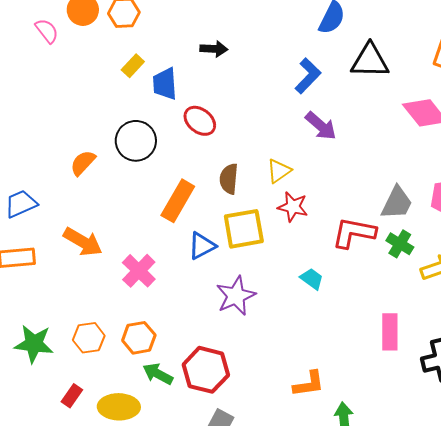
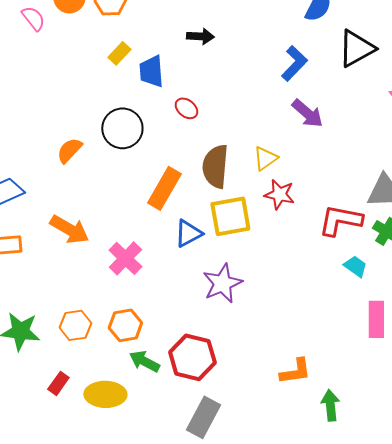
black triangle: (370, 61) -> (356, 48), turned -30
red ellipse: (200, 121) -> (186, 108), size x0.7
brown semicircle: (229, 179) -> (215, 166), size x1.4
cyan trapezoid: (312, 279) -> (355, 266), moved

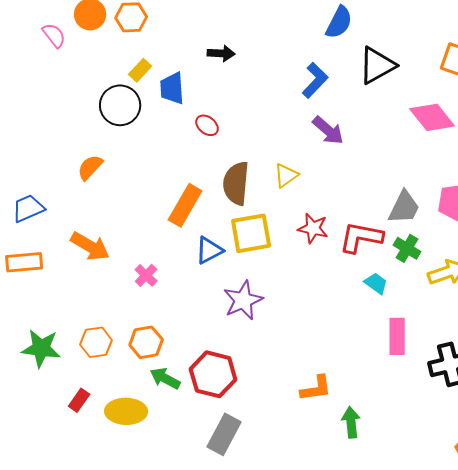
black circle: (122, 128) -> (120, 105), moved
red star: (279, 194) -> (313, 228), moved
pink cross: (125, 258) -> (146, 275), size x0.7

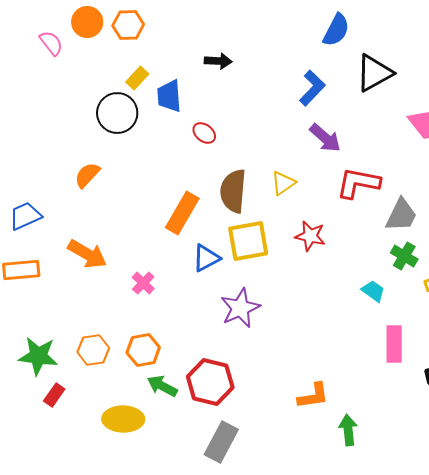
red L-shape: (361, 237) -> (358, 183), moved
red rectangle: (79, 400) -> (54, 395), moved

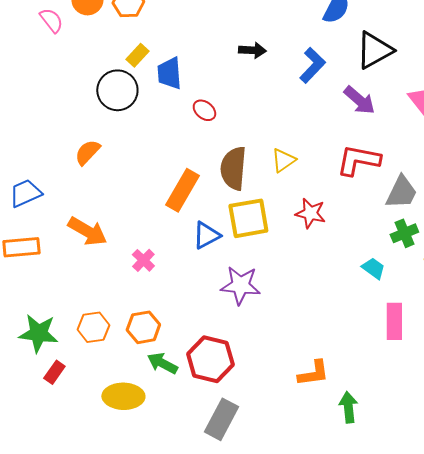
black arrow: (218, 61) -> (252, 50), moved
purple arrow: (325, 138) -> (359, 100), moved
green cross: (404, 256) -> (404, 233), turned 36
purple star: (240, 308) -> (240, 285), turned 30

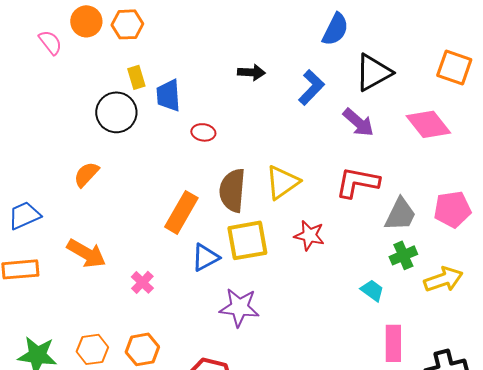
yellow rectangle: (137, 55) -> (136, 77), turned -60
red ellipse: (204, 110) -> (203, 132), turned -30
yellow triangle: (283, 160) -> (282, 182), size x1.4

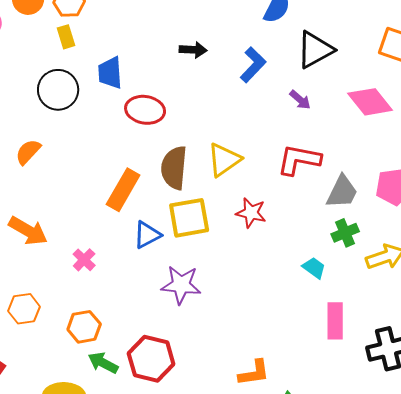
yellow rectangle: (136, 77) -> (66, 37), moved
purple arrow: (358, 122) -> (300, 100), size x0.7
red ellipse: (203, 132) -> (145, 110), size x1.6
orange hexagon: (92, 349) -> (24, 309), moved

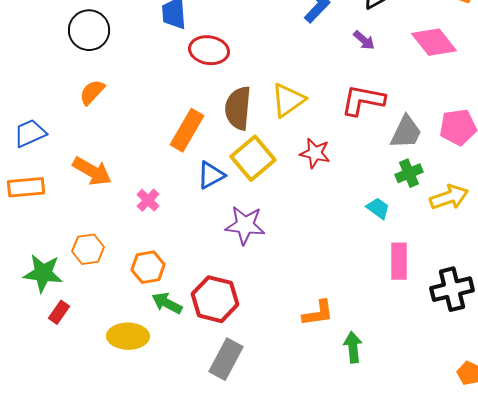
black circle: (58, 90) -> (89, 30), moved
yellow square: (189, 218) -> (253, 158), turned -30

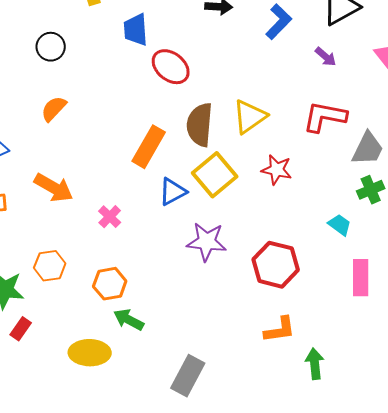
black circle: (89, 30) -> (51, 47), size x0.7
red ellipse: (209, 50) -> (171, 67), turned 30
red hexagon: (215, 299) -> (276, 265), moved

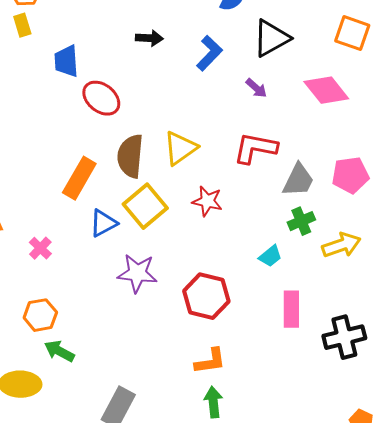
cyan trapezoid: (340, 225) -> (270, 256), turned 105
green arrow: (315, 364) -> (213, 402), moved

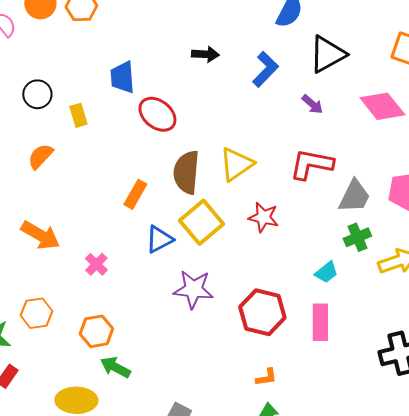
yellow rectangle: (22, 25) -> (78, 115), moved
orange rectangle: (79, 178) -> (135, 194), size x0.7
pink rectangle: (291, 309) -> (320, 322), moved
orange L-shape: (210, 361) -> (266, 377), size x0.7

